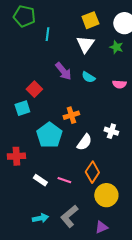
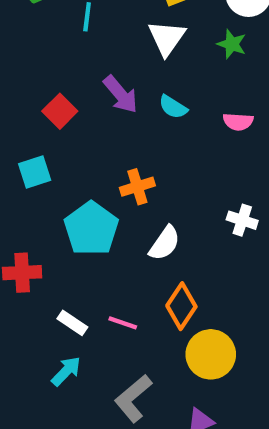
red square: (34, 89) -> (60, 111), moved
white cross: (111, 131) -> (242, 220), moved
cyan arrow: (40, 218) -> (66, 371), moved, turned -35

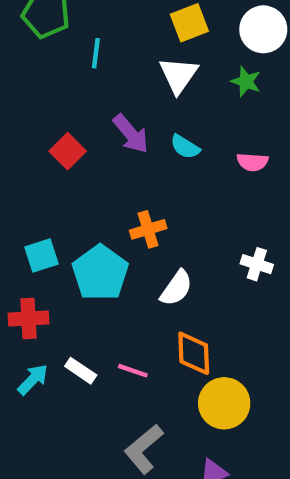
cyan square: (35, 172) -> (42, 255), moved
orange diamond: (181, 306) -> (194, 353), turned -36
cyan arrow: (66, 371) -> (33, 379), moved

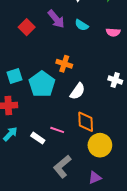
orange cross: (148, 229) -> (64, 64), turned 35
white rectangle: (81, 371) -> (38, 138), moved

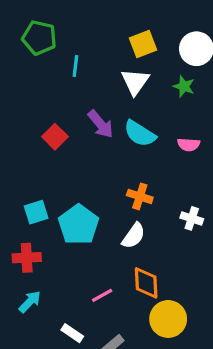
cyan semicircle: (82, 25) -> (140, 134), size x1.5
orange cross: (64, 64) -> (140, 196), moved
pink line: (57, 130) -> (102, 295), turned -48
white rectangle: (38, 138) -> (72, 333), moved

